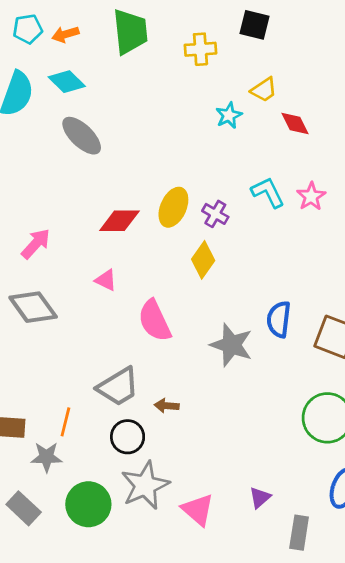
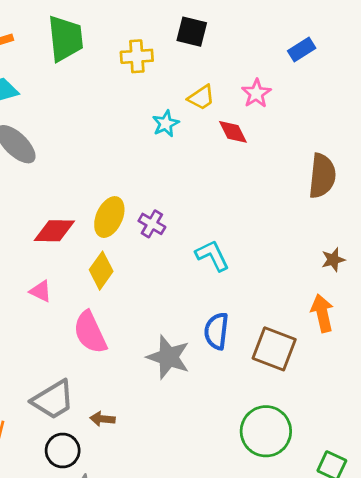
cyan L-shape: (268, 192) -> (212, 255), moved
pink star: (311, 196) -> (256, 93), moved
yellow diamond: (203, 260) -> (101, 271), moved

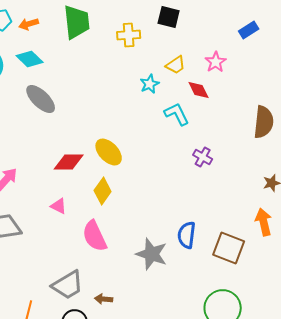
yellow ellipse: (109, 217) -> (109, 152), turned -68
purple cross: (152, 224) -> (203, 157), moved
cyan L-shape: (212, 255) -> (177, 114), moved

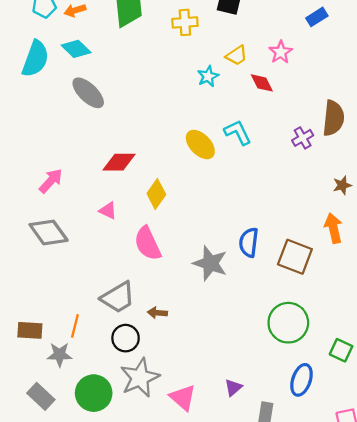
cyan L-shape: (177, 114) -> (238, 132), moved
yellow ellipse: (109, 152) -> (200, 145), moved
purple cross: (203, 157) -> (303, 138), moved, turned 30

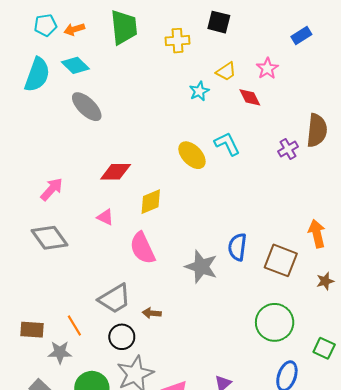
brown star: (342, 185) -> (325, 281), moved
yellow diamond: (156, 194) -> (151, 202), turned 32
orange line: (75, 326) -> (74, 325), turned -45

